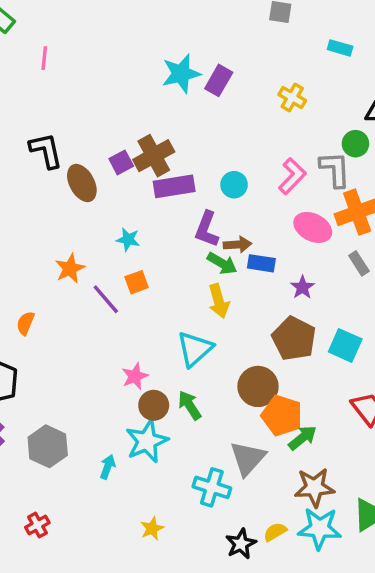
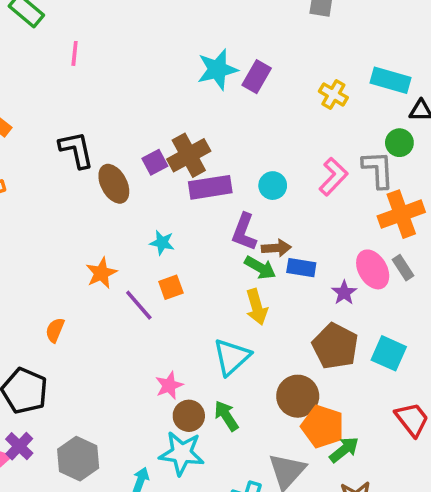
cyan rectangle: (340, 48) -> (391, 80), moved, size x1.5
pink ellipse: (313, 227) -> (373, 269), moved, turned 33
cyan star: (147, 441) -> (182, 453), turned 30

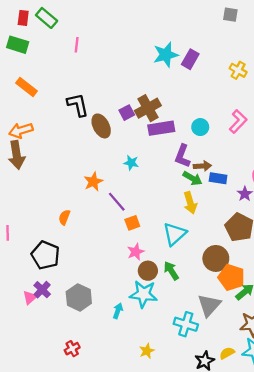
orange square: (171, 287) -> (132, 223), moved

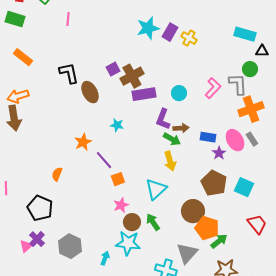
yellow cross: (238, 70) -> (189, 38), moved
purple square: (127, 113) -> (113, 69), moved
blue rectangle: (218, 178) -> (208, 137), moved

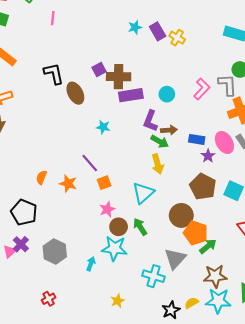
cyan star: (148, 28) -> (135, 27), size x0.6
purple rectangle: (170, 32) -> (158, 31), turned -60
brown cross: (132, 76) -> (119, 77), turned 30
orange star: (83, 142) -> (68, 184), moved, turned -30

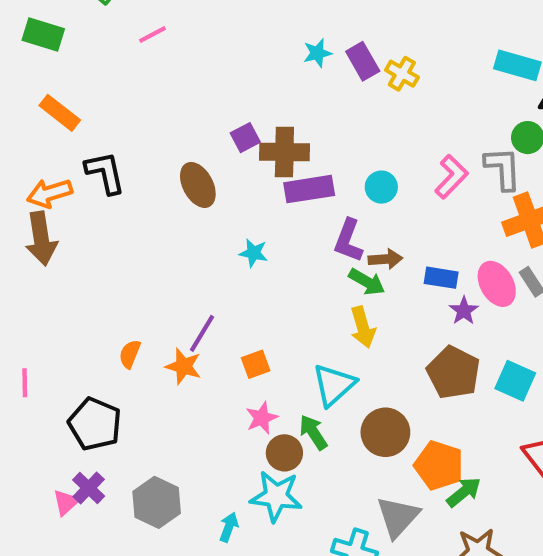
pink line: (53, 18) -> (153, 35), turned 56
black L-shape: (54, 74) -> (105, 173), moved
purple line: (90, 163) -> (202, 333), moved, turned 72
brown circle: (181, 215) -> (385, 432), moved
green arrow: (140, 227) -> (313, 432), moved

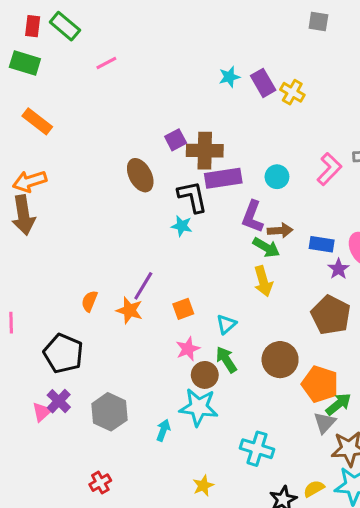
black L-shape: (105, 173) -> (192, 197), moved
cyan triangle: (334, 385) -> (226, 324), moved, size x0.6
gray triangle: (398, 517) -> (325, 423), moved, size x0.7

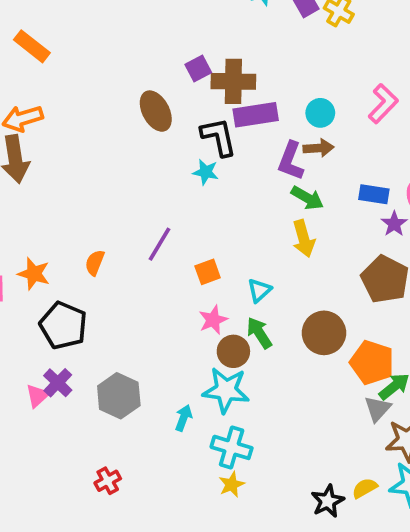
brown arrow: (280, 231) -> (318, 148), moved
orange star: (129, 310) -> (34, 274), moved
cyan cross: (257, 449) -> (232, 447), moved

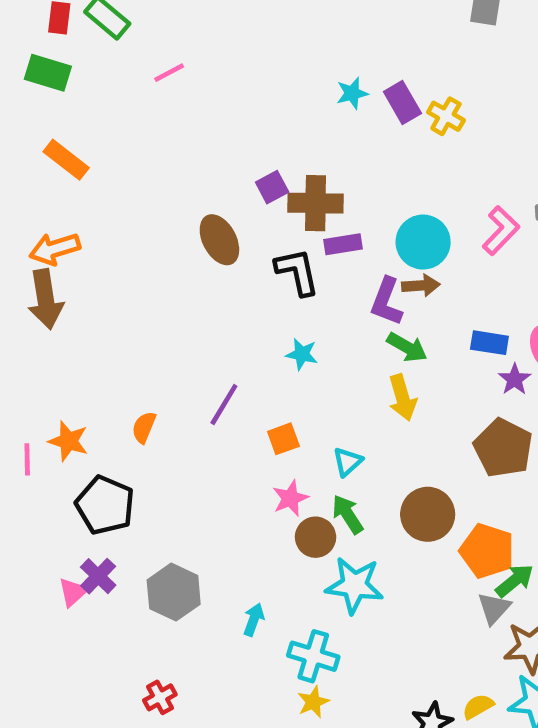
cyan circle: (320, 113) -> (423, 242), size x1.5
purple rectangle: (256, 115) -> (343, 244), size x0.7
cyan star: (206, 172) -> (302, 354), moved
cyan star: (226, 390) -> (354, 585), moved

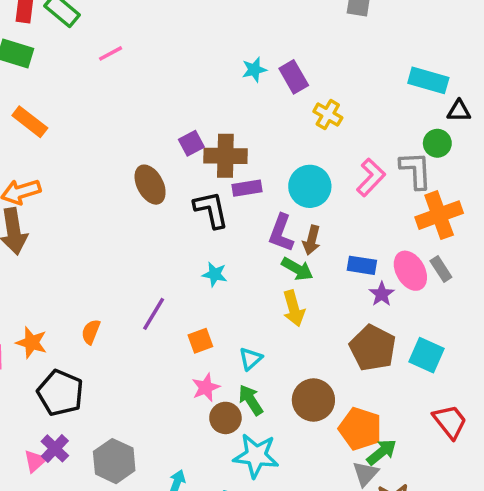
yellow cross: (446, 116) -> (328, 115), moved
brown arrow: (421, 285) -> (312, 240), moved, turned 108

